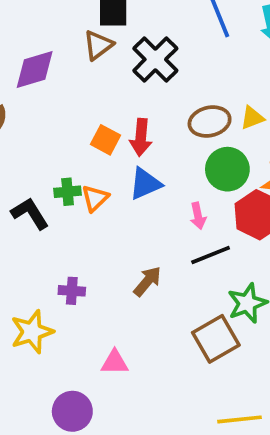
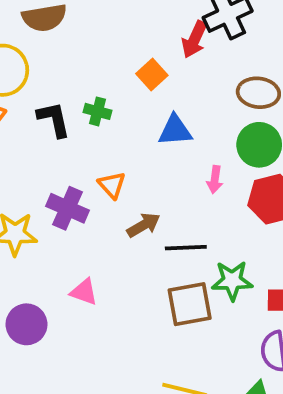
red arrow: (141, 137) -> (194, 39), moved
orange triangle: (95, 198) -> (112, 185), moved, turned -48
black line: (211, 255) -> (186, 248), moved
purple cross: (72, 291) -> (68, 208), size x1.5

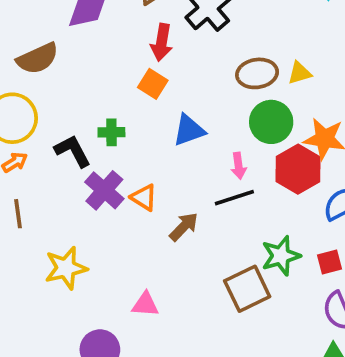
red arrow: (194, 39) -> (162, 42), moved
purple cross: (68, 208) -> (104, 190), moved, turned 33
black line: (186, 248) -> (234, 198), moved

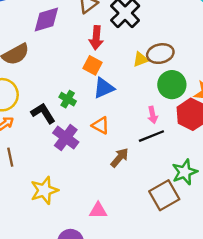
yellow triangle: (299, 73) -> (140, 59), moved
blue triangle: (189, 130) -> (104, 88), moved
green cross: (111, 132) -> (68, 99), turned 35
orange triangle: (144, 197) -> (100, 125), moved

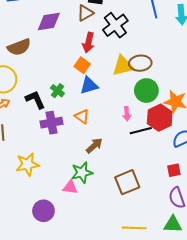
yellow triangle: (140, 59) -> (123, 66), size x1.6
black line: (151, 136) -> (141, 131), moved
purple cross: (66, 138) -> (51, 123), turned 35
green star: (185, 172) -> (82, 173), moved

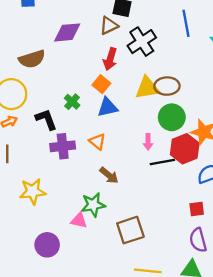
green cross: (57, 91) -> (72, 102), moved
brown arrow: (94, 146) -> (109, 175), turned 78
brown square: (127, 182) -> (130, 230), moved

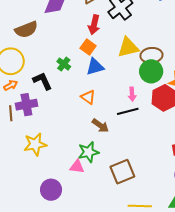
brown ellipse: (167, 86) -> (151, 55), moved
purple cross: (63, 146) -> (26, 105), moved
black line: (162, 162) -> (128, 111), moved

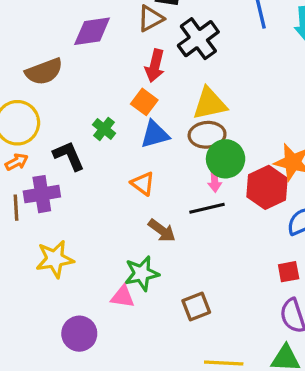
brown ellipse: (151, 55) -> (207, 135), moved
green circle: (151, 71) -> (226, 159), moved
brown square: (122, 172) -> (196, 306), size x0.7

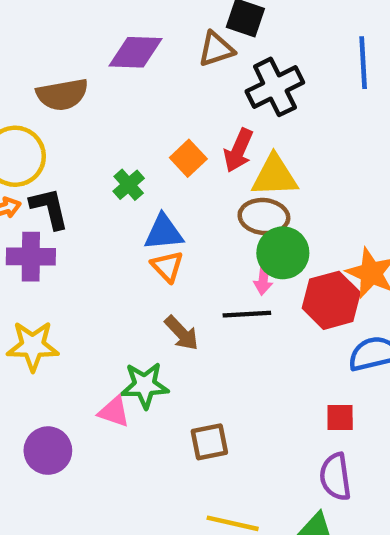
red arrow: (155, 66) -> (238, 150), moved
blue triangle: (155, 134) -> (164, 232), moved
black L-shape: (69, 156) -> (49, 208), moved

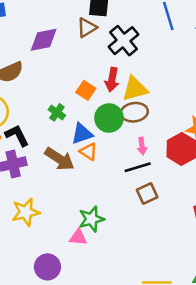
green circle: (283, 253) -> (109, 118), moved
brown arrow: (182, 333) -> (59, 159), moved, size x1.4
brown square: (209, 442) -> (147, 194), moved

